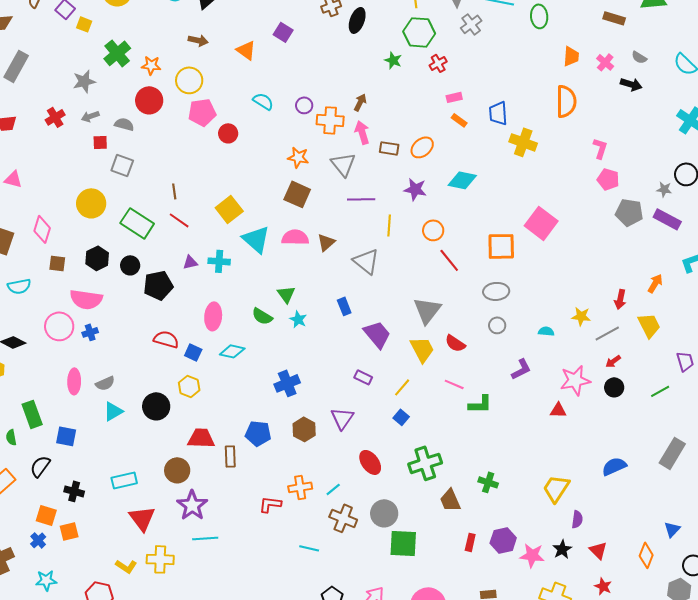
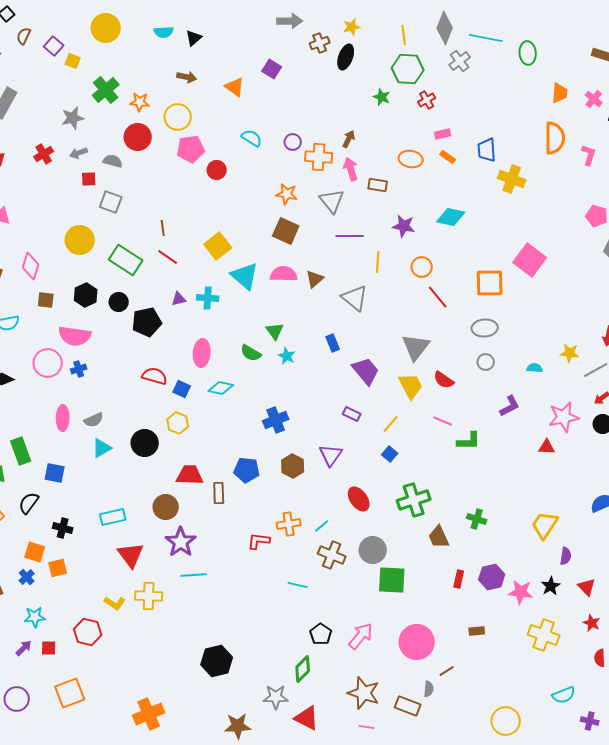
orange ellipse: (422, 147) -> (411, 159), moved, turned 50
pink L-shape: (600, 148) -> (589, 155), moved

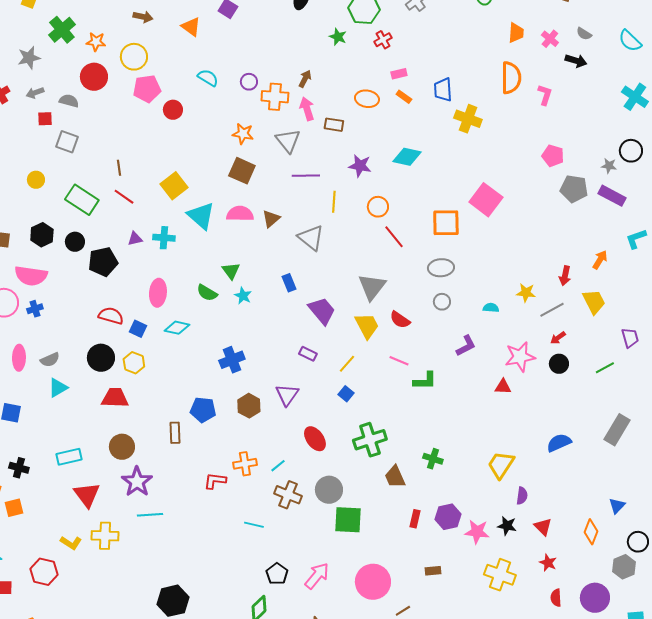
yellow circle: (80, 240) -> (36, 180), size x0.6
black circle: (145, 443) -> (101, 358), moved
red trapezoid: (190, 475) -> (115, 398), moved
black star: (551, 586) -> (507, 526), turned -30

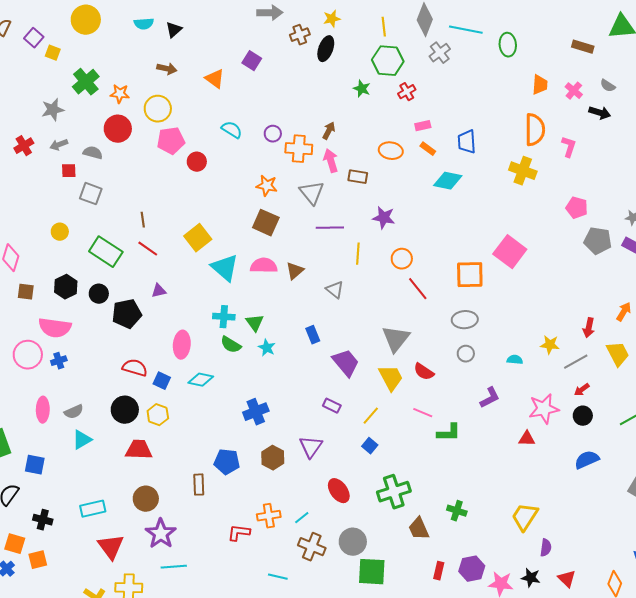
yellow cross: (468, 119) -> (523, 171), moved
cyan diamond: (407, 157) -> (448, 181), moved
cyan cross: (164, 238) -> (224, 317), moved
gray triangle: (311, 238) -> (335, 290), size x0.7
blue semicircle: (559, 443) -> (587, 460), moved

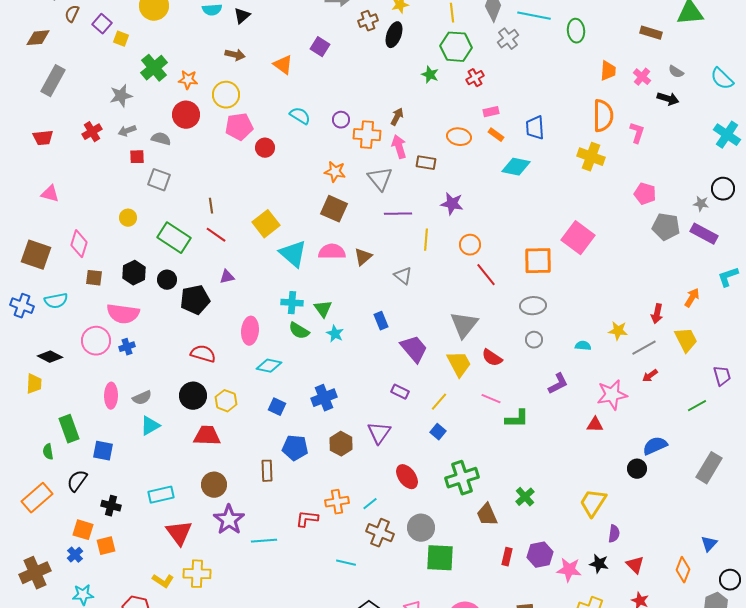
blue square: (162, 381) -> (277, 407), moved
black circle: (583, 416) -> (637, 469), moved
green cross: (457, 511) -> (525, 497), turned 30
cyan line: (174, 567) -> (264, 541), moved

